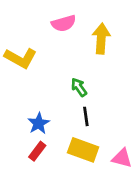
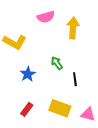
black line: (86, 116) -> (75, 79), moved
blue star: (39, 123) -> (28, 74), moved

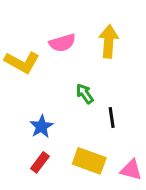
pink semicircle: (46, 17) -> (62, 43), moved
blue star: (28, 74) -> (41, 127), moved

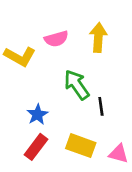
green arrow: (85, 94) -> (77, 85), size x1.6
red rectangle: (40, 162) -> (36, 147), size x1.4

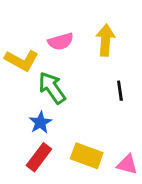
green arrow: (77, 85) -> (52, 88), moved
black line: (101, 106) -> (120, 91), moved

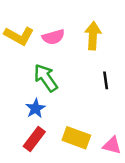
yellow L-shape: (22, 60) -> (19, 36), moved

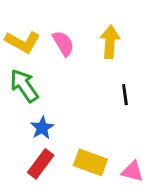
pink semicircle: (53, 37) -> (63, 43), turned -105
green arrow: (46, 78) -> (24, 86), moved

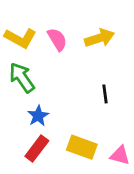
yellow arrow: (110, 42) -> (100, 38), turned 68
black line: (125, 95) -> (105, 94), moved

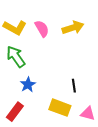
black line: (105, 94) -> (74, 86), moved
red rectangle: (37, 149) -> (15, 112), moved

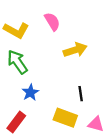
yellow arrow: (73, 28) -> (75, 50), moved
pink semicircle: (42, 29) -> (52, 22), moved

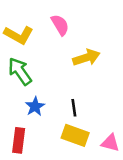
black line: (81, 94) -> (74, 108), moved
red rectangle: (16, 122) -> (19, 140), turned -30

